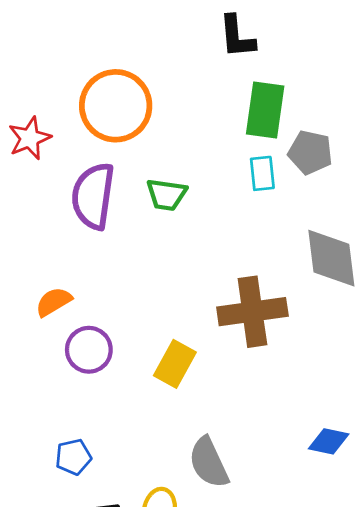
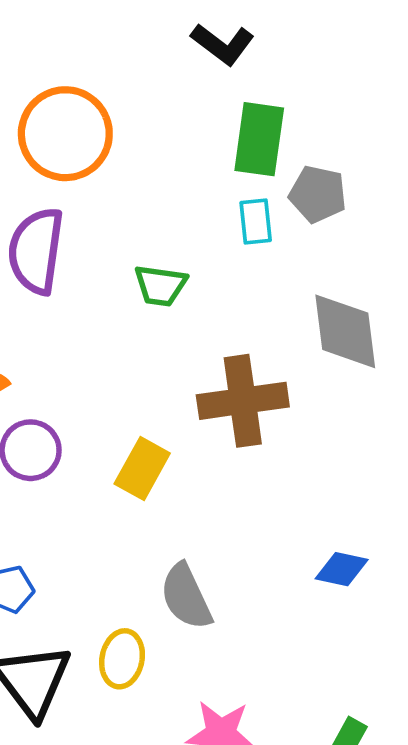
black L-shape: (237, 37) -> (223, 44), turned -48
green trapezoid: (166, 195) -> (160, 286), moved

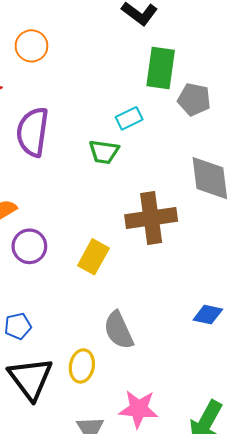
orange circle: (65, 134) -> (31, 46), moved, size x0.6
cyan rectangle: (256, 222) -> (129, 118), moved, turned 70

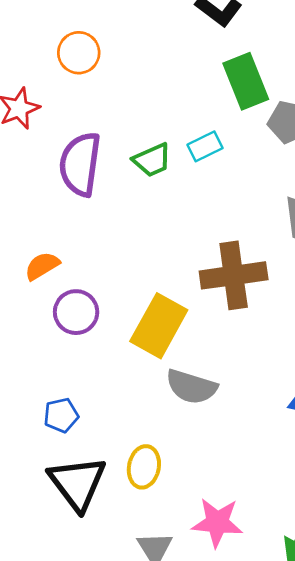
green rectangle: (161, 68) -> (246, 81), turned -30
green trapezoid: (104, 152) -> (152, 160), moved, turned -32
yellow rectangle: (93, 257) -> (159, 326), size x1.4
gray semicircle: (119, 330) -> (191, 387), moved, turned -48

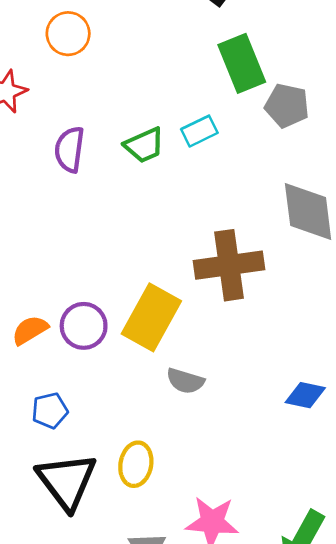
purple semicircle: (80, 164) -> (69, 149), size x0.7
orange semicircle: (42, 266) -> (30, 330), moved
purple circle: (76, 312) -> (84, 326), moved
gray semicircle: (191, 387) -> (185, 381), size x0.7

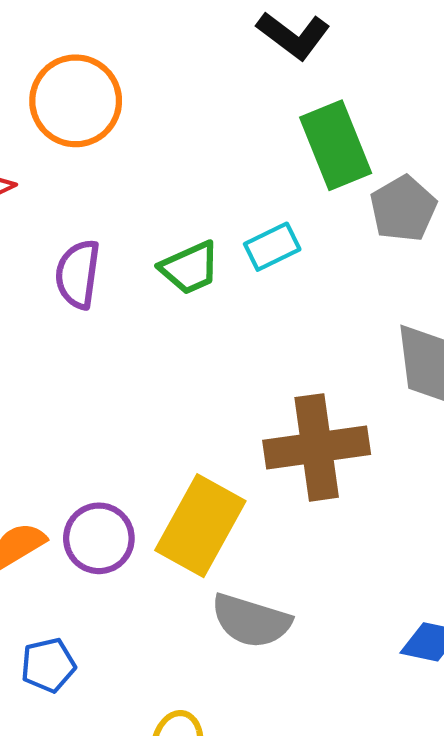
orange circle: (68, 34) -> (76, 101), size x1.4
gray pentagon: (287, 106) -> (403, 209), turned 30
gray semicircle: (185, 381) -> (251, 621), size x1.4

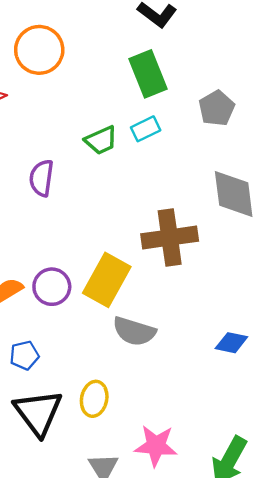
green rectangle: (336, 145) -> (148, 74), moved
purple semicircle: (78, 274) -> (42, 178), moved

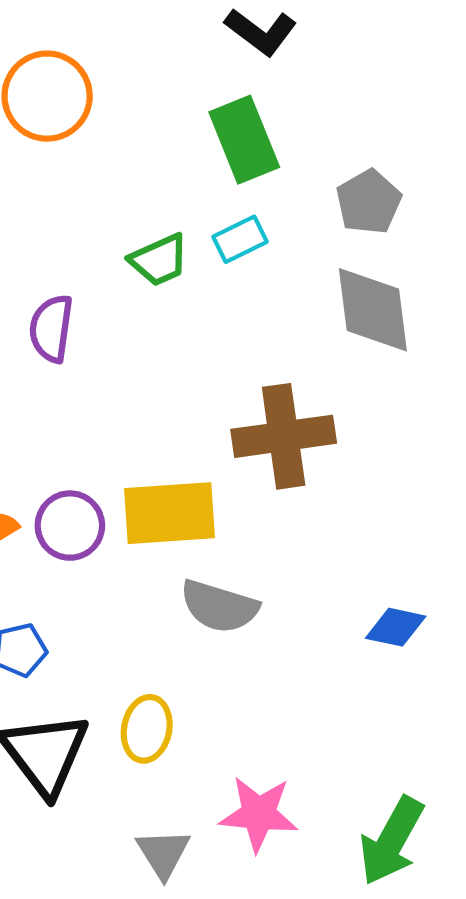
gray diamond: (234, 194) -> (373, 310), moved
yellow rectangle: (107, 280) -> (169, 513), turned 57

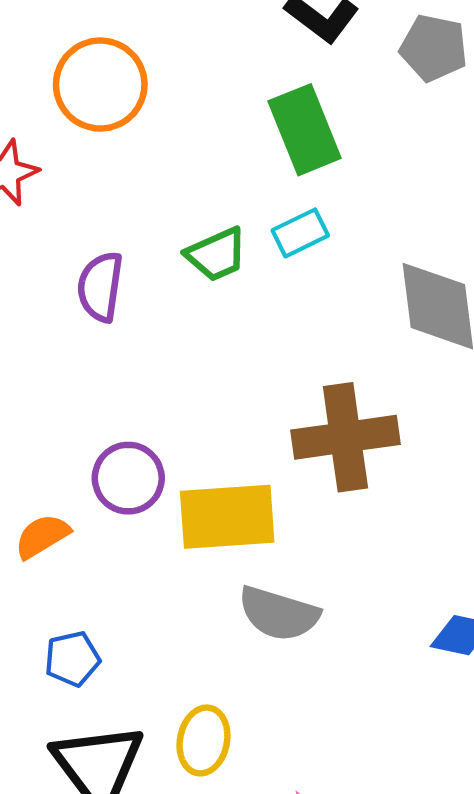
gray pentagon: (369, 202) -> (434, 48), moved, turned -30
purple semicircle: (51, 328) -> (100, 287), moved
purple circle: (70, 526) -> (128, 478), moved

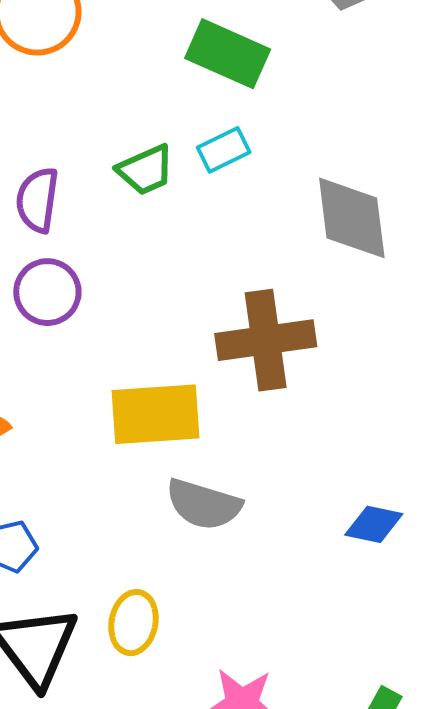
green rectangle: (305, 130) -> (228, 54), turned -44
purple circle: (128, 478) -> (47, 292), moved

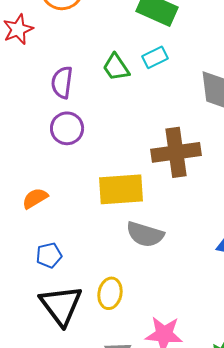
green trapezoid: (146, 170) -> (116, 67), turned 80

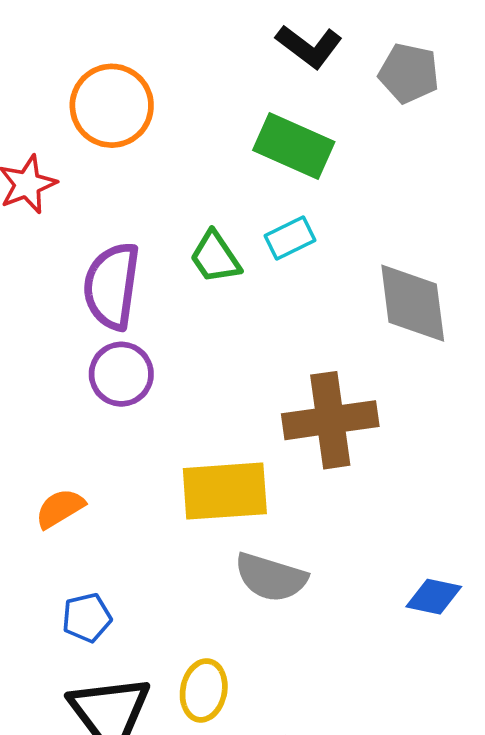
purple semicircle: (62, 82) -> (112, 286), size x1.4

